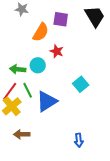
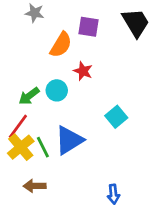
green arrow: (18, 69) -> (29, 96), turned -42
green line: (28, 90) -> (43, 147), moved

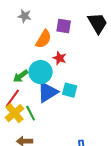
cyan circle: (57, 90) -> (41, 72), size x1.5
cyan square: (116, 117) -> (70, 90), moved, turned -35
blue triangle: (69, 140) -> (48, 92), moved

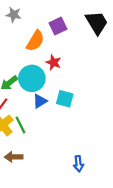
purple square: (64, 26) -> (58, 26), turned -35
blue triangle: (48, 92) -> (40, 101), size x0.6

